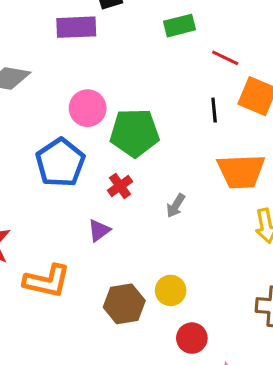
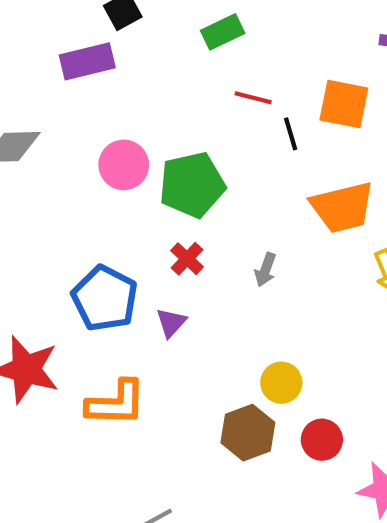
red line: (225, 58) -> (253, 98), moved
blue pentagon: (60, 163) -> (105, 298), moved
brown hexagon: (124, 304) -> (248, 433), moved

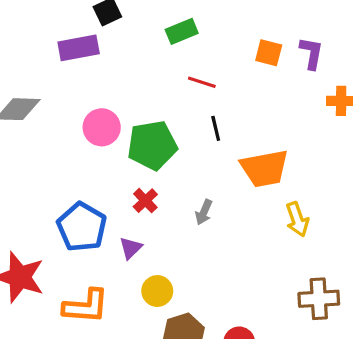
orange square: (344, 104) -> (269, 53), moved, size x0.7
black line: (291, 134) -> (216, 128), moved
yellow circle: (281, 383) -> (157, 291), moved

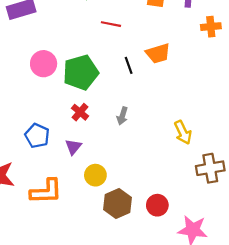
black line: (216, 128) -> (129, 65), moved
orange trapezoid: (264, 168) -> (158, 53), moved, size x0.7
yellow arrow: (297, 219) -> (183, 132), moved
blue pentagon: (82, 227) -> (37, 136), size x0.7

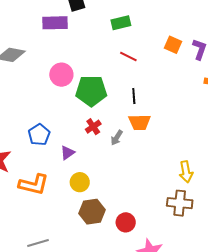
orange trapezoid: (158, 53) -> (140, 122), moved
red cross: (80, 112) -> (93, 127), moved
yellow arrow: (183, 132) -> (186, 172), moved

